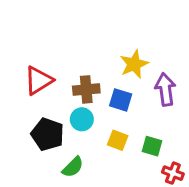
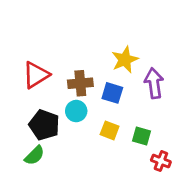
green semicircle: (73, 167) -> (35, 155), moved

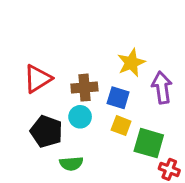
yellow square: (110, 130) -> (121, 126), moved
green square: (141, 136) -> (149, 143), size x1.5
green semicircle: (35, 155) -> (71, 164), moved, turned 40

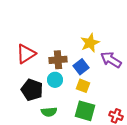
purple arrow: (162, 88) -> (111, 60), turned -50
blue square: (118, 98) -> (81, 67), turned 35
green square: (149, 143) -> (85, 111), moved

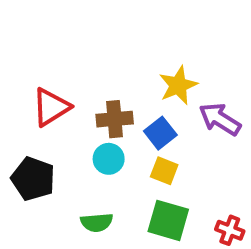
black pentagon: (32, 90) -> (33, 179), moved

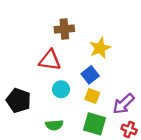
red triangle: (51, 107) -> (50, 60), moved, turned 40
brown cross: (115, 119) -> (64, 29), moved
purple arrow: (220, 119) -> (124, 104), moved, turned -75

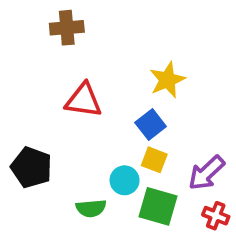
brown cross: (64, 29) -> (67, 28), moved
cyan circle: (61, 89) -> (125, 180), moved

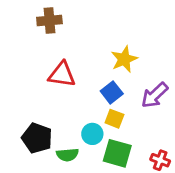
black pentagon: (31, 167) -> (37, 138), moved
purple arrow: (206, 173) -> (155, 95), moved

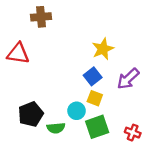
red triangle: (62, 74) -> (18, 54), moved
black pentagon: (37, 138) -> (31, 114), turned 30
green square: (117, 153) -> (97, 127), turned -35

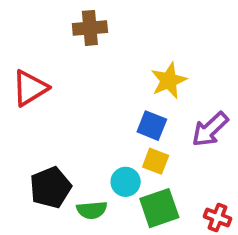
brown cross: (41, 17) -> (90, 28), moved
red triangle: (18, 54) -> (30, 88), turned -40
blue square: (93, 76) -> (152, 126), turned -30

